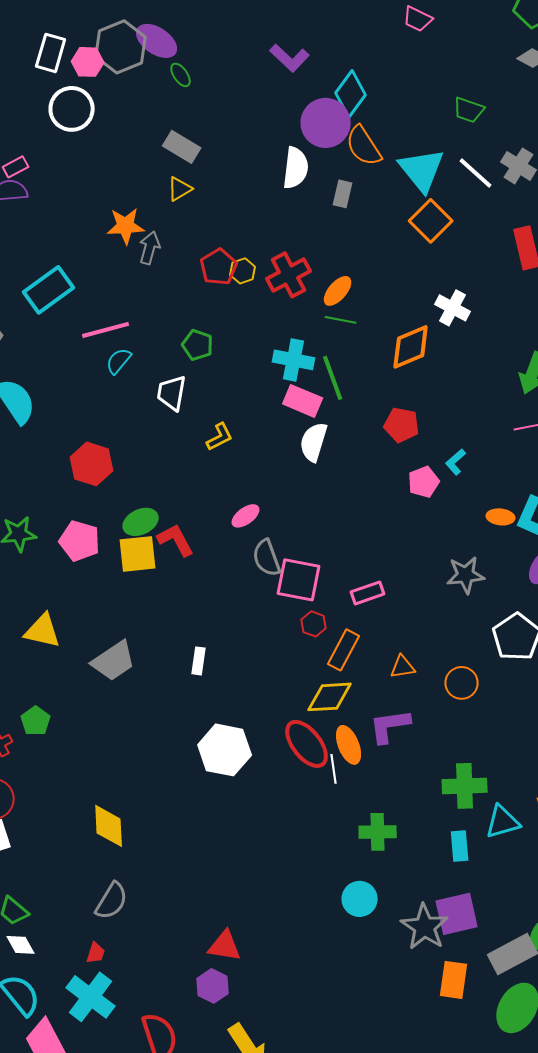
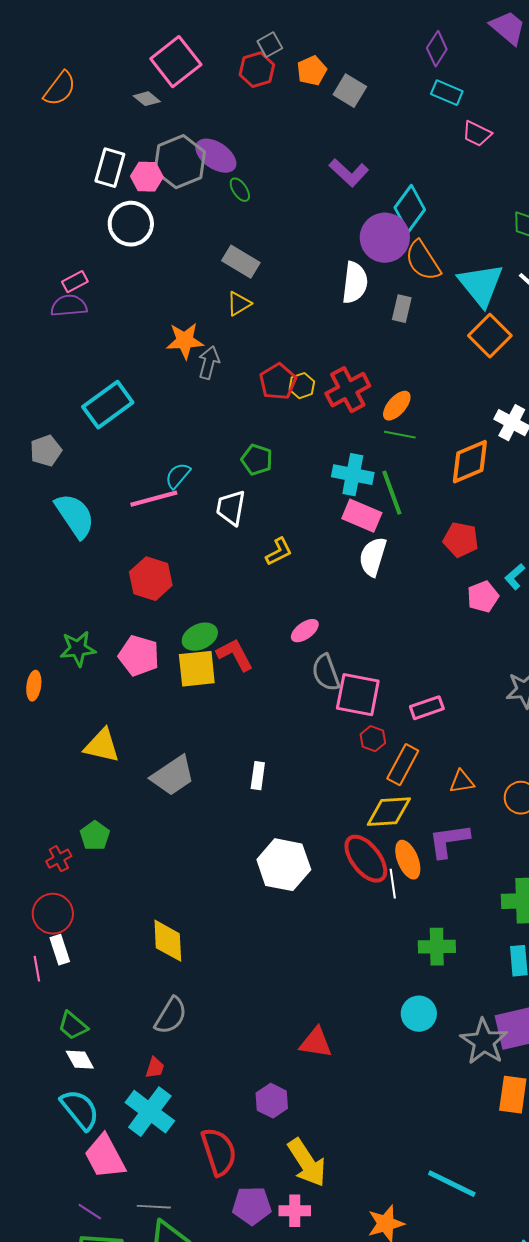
pink line: (106, 330) -> (154, 499), moved
red triangle: (225, 946) -> (316, 1043), moved

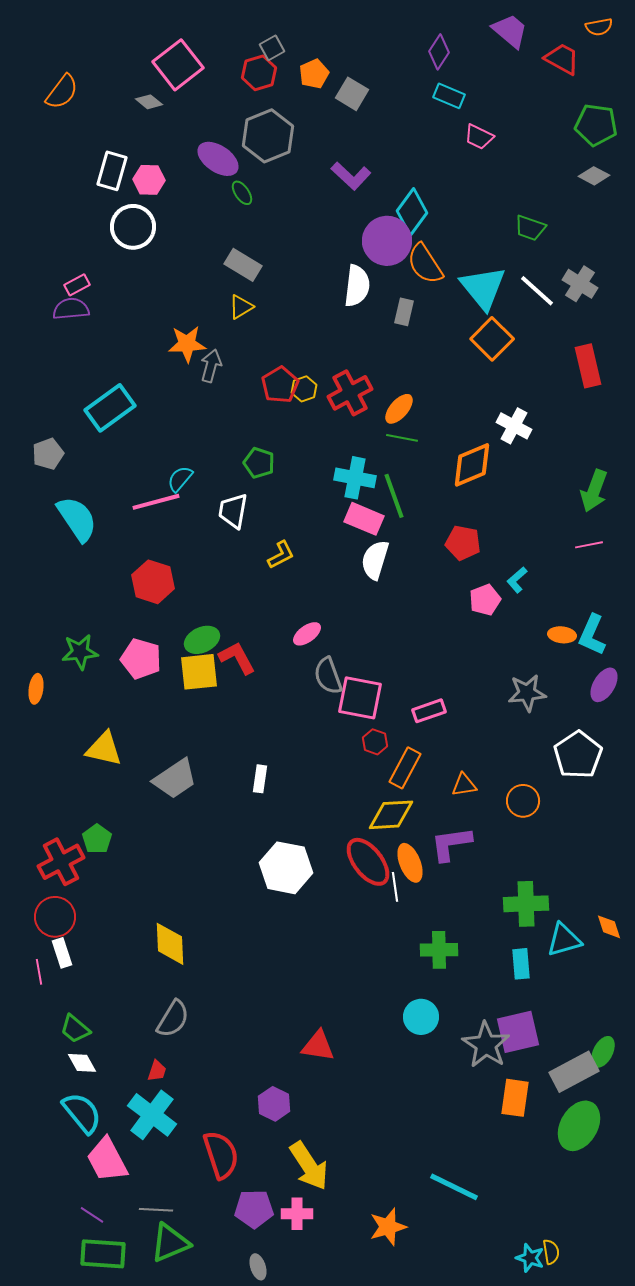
gray hexagon: (180, 162) -> (268, 136), moved
red cross: (59, 859) -> (61, 862), size x1.8

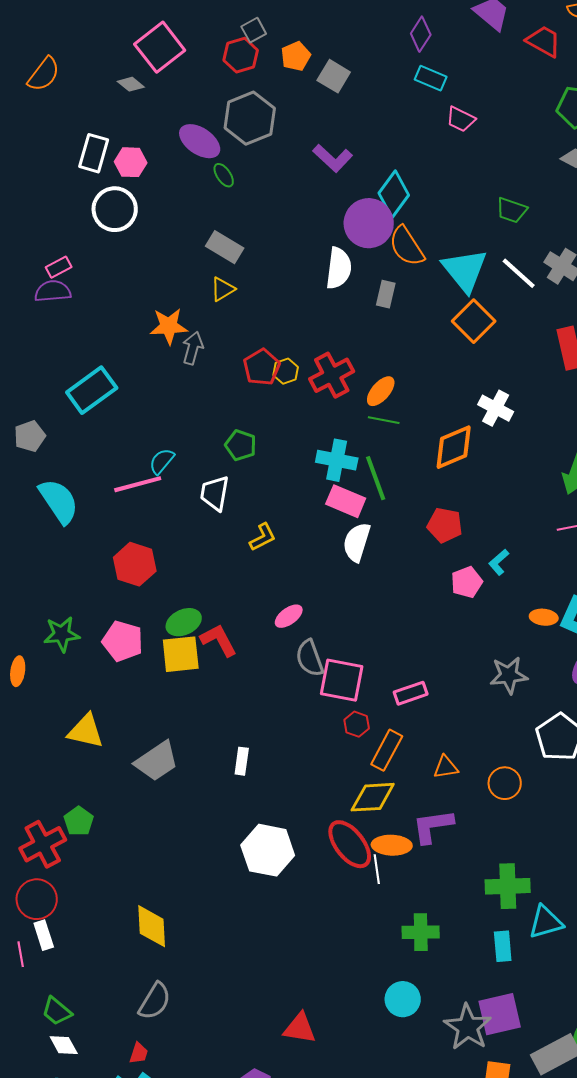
orange ellipse: (410, 863) -> (392, 845), turned -66

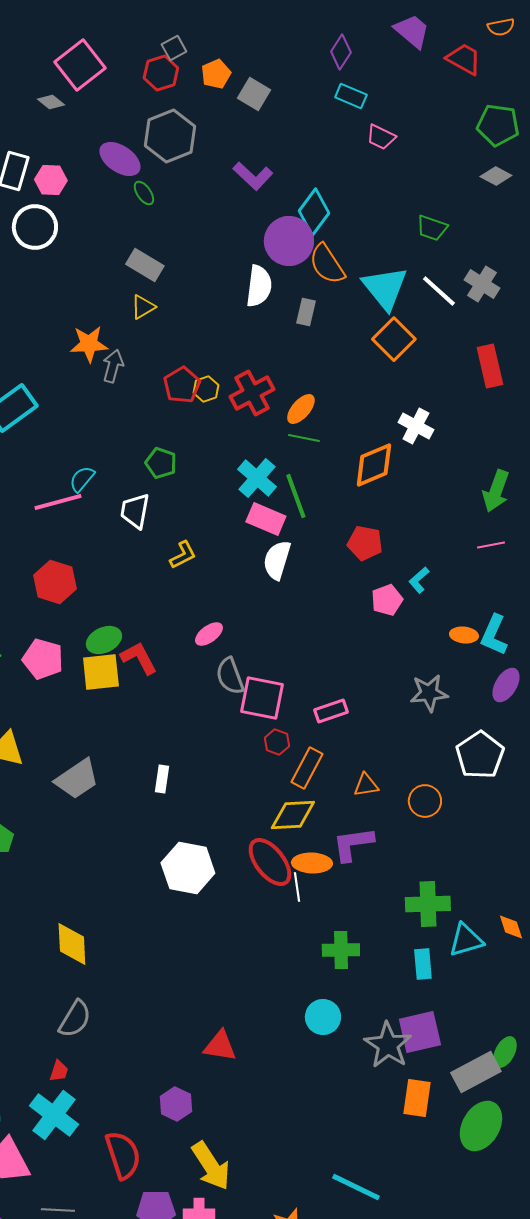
cyan cross: (337, 460) -> (257, 478), turned 30

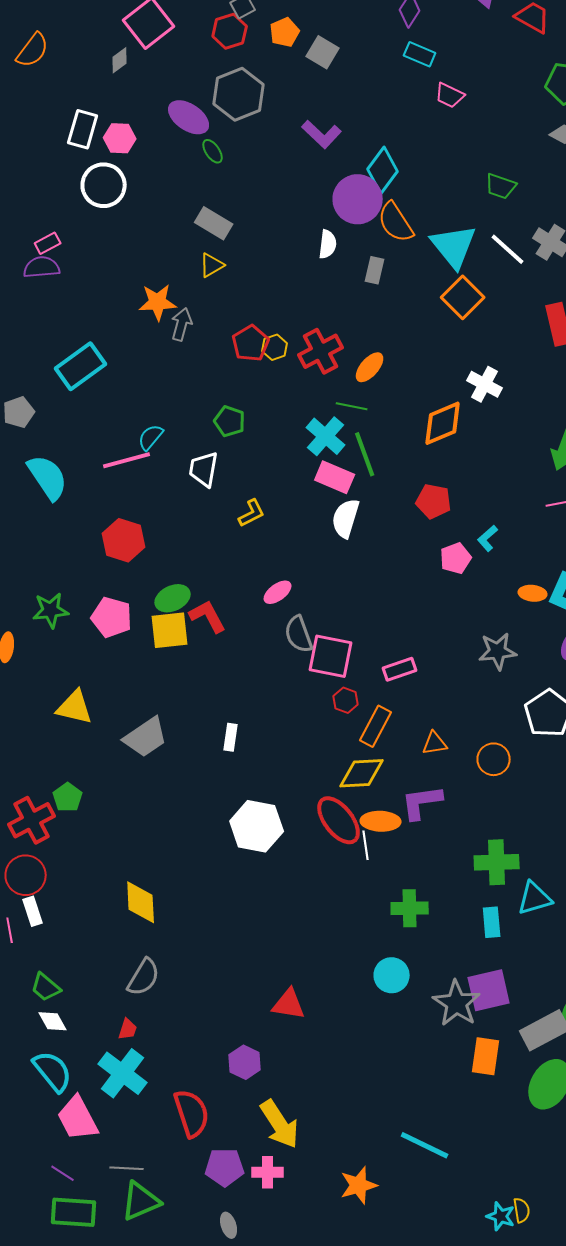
gray diamond: (51, 102) -> (120, 60), turned -76
white semicircle: (259, 286) -> (328, 244), size x0.7
green line: (304, 438) -> (352, 406), moved

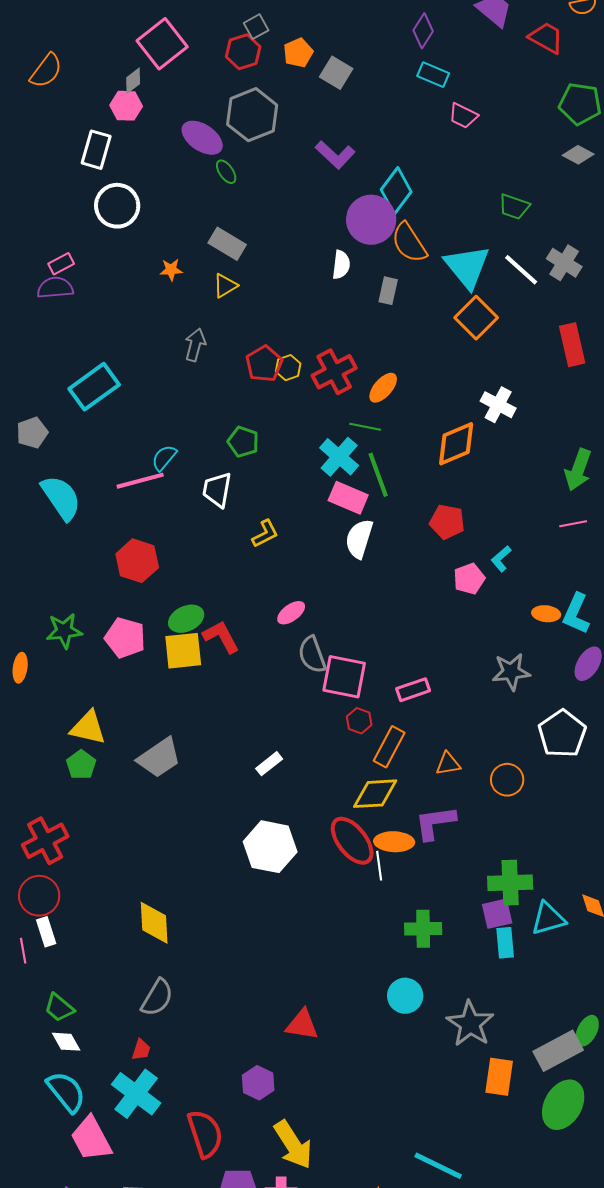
pink hexagon: (120, 138) -> (126, 106), moved
orange star: (158, 302) -> (171, 270), moved, size x0.6
white rectangle: (231, 737) -> (269, 764), moved, turned 44
green pentagon: (68, 797) -> (81, 765), moved
purple square: (489, 990) -> (497, 914), moved, size x0.7

